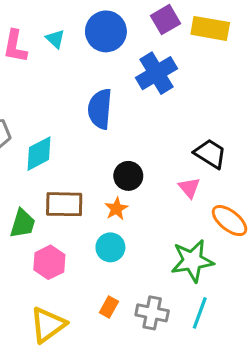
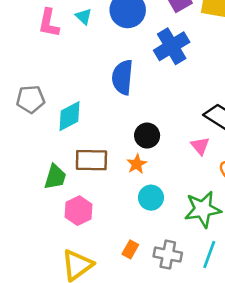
cyan circle: (110, 247) -> (151, 198), moved

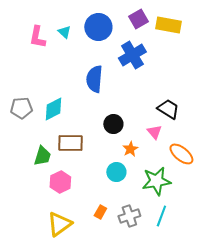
gray pentagon: (31, 99) -> (21, 108), moved
orange star: (137, 164) -> (130, 149), moved
gray cross: (168, 255) -> (129, 216), turned -30

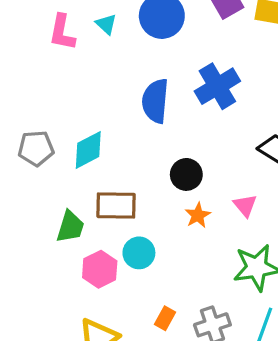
blue cross: (132, 55) -> (217, 86), moved
pink triangle: (154, 132) -> (245, 206), moved
orange star: (130, 149) -> (198, 215), moved
cyan circle: (116, 172) -> (139, 253), moved

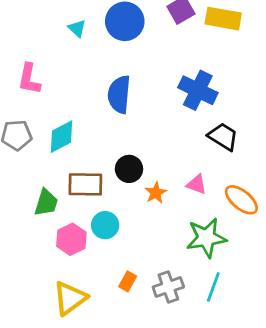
pink L-shape: (62, 32) -> (29, 79), moved
blue cross: (217, 86) -> (198, 90), moved, turned -33
black circle: (186, 174) -> (129, 169), moved
pink triangle: (245, 206) -> (196, 184), turned -30

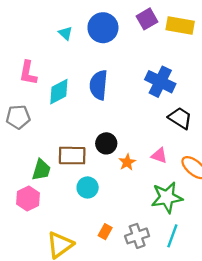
cyan diamond: (62, 137) -> (59, 92), moved
pink hexagon: (71, 239) -> (28, 199), moved

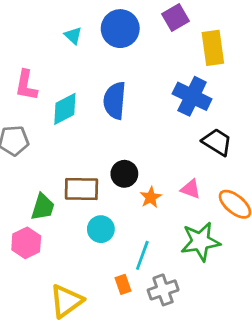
yellow rectangle: (180, 26) -> (213, 48), moved, turned 72
orange rectangle: (105, 232) -> (123, 284), turned -48
cyan line: (172, 236) -> (142, 255), moved

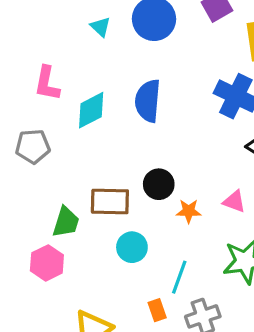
orange star: (151, 197) -> (189, 211), turned 30

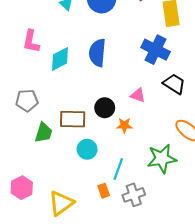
gray pentagon: (33, 146) -> (27, 100), moved
pink triangle: (234, 202) -> (138, 95), moved
pink hexagon: (47, 263) -> (22, 188), moved

